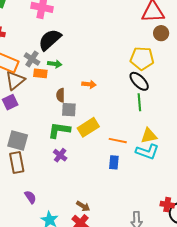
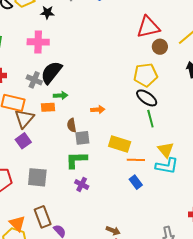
gray cross: (32, 59) -> (34, 80), moved
yellow rectangle: (88, 127) -> (120, 144), moved, turned 60
yellow triangle: (149, 136) -> (166, 150), turned -48
brown rectangle: (17, 162) -> (43, 217), moved
blue rectangle: (114, 162) -> (136, 182), turned -32

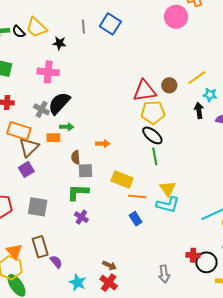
red triangle: (148, 27) -> (145, 91), moved

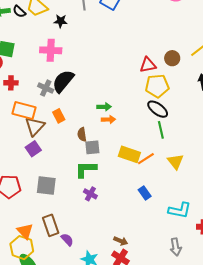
red triangle: (145, 91) -> (148, 65), size x0.7
green arrow: (67, 127) -> (104, 107), moved
orange rectangle: (53, 138) -> (59, 116), turned 64
orange line: (137, 197) -> (146, 159), moved, turned -36
cyan L-shape: (168, 205) -> (180, 210), moved

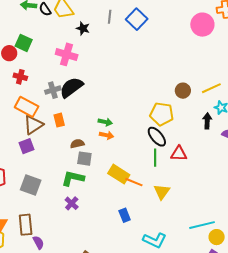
red triangle: (148, 65) -> (179, 154), moved
gray cross: (46, 88) -> (53, 90), turned 35
brown semicircle: (82, 134) -> (77, 144), turned 72
orange line: (146, 159) -> (134, 182), turned 42

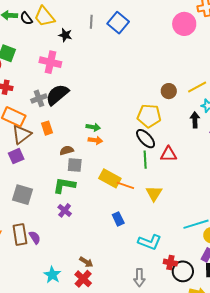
purple semicircle: (38, 242) -> (35, 237), moved

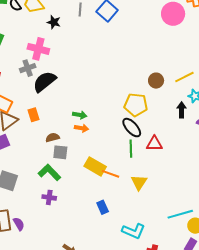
gray cross: (39, 98) -> (28, 68), moved
green L-shape: (64, 185) -> (49, 172), turned 35
purple cross: (65, 210) -> (49, 197), turned -32

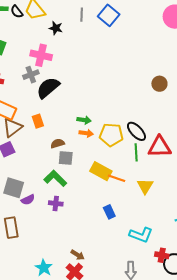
yellow pentagon: (136, 105) -> (111, 135), moved
red triangle: (154, 144) -> (160, 147), size x1.4
purple semicircle: (19, 224) -> (28, 200), moved, turned 96

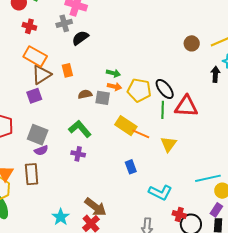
black semicircle: (48, 88) -> (80, 38), size x0.7
gray square: (66, 158) -> (103, 98), moved
purple semicircle: (28, 200) -> (41, 150), moved
brown arrow: (78, 255) -> (95, 207), size x1.6

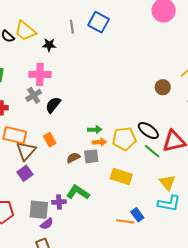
brown circle: (192, 43) -> (163, 87), moved
green line: (163, 110) -> (152, 151), turned -36
orange line: (141, 134) -> (125, 221), moved
purple cross: (78, 154) -> (59, 202), moved
cyan L-shape: (160, 192) -> (169, 203), moved

